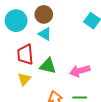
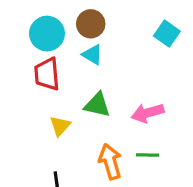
red trapezoid: (25, 54) -> (47, 74), moved

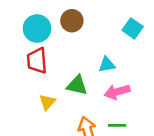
cyan triangle: (92, 55) -> (107, 65), moved, turned -42

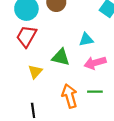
red trapezoid: (37, 61) -> (26, 36), turned 35

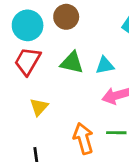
green triangle: (61, 57) -> (72, 63), moved

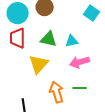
red trapezoid: (28, 61) -> (18, 38), turned -30
yellow triangle: (39, 107) -> (39, 64), moved, size x1.5

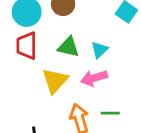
cyan triangle: (72, 41) -> (99, 50), turned -32
pink arrow: (80, 62) -> (94, 78), moved

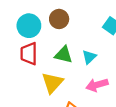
pink arrow: (94, 78) -> (97, 85), moved

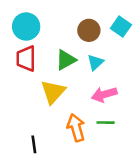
brown circle: (59, 19) -> (89, 30), moved
green triangle: (64, 55) -> (66, 60), turned -42

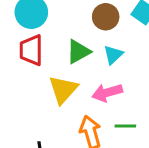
pink arrow: (104, 94) -> (107, 93), moved

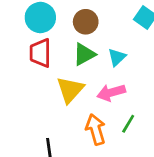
brown circle: (106, 17) -> (86, 22), moved
green line: (125, 126) -> (128, 124), turned -60

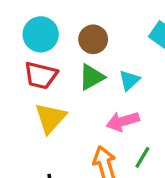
red trapezoid: (40, 53) -> (41, 75), turned -76
yellow triangle: (70, 90) -> (50, 118), moved

